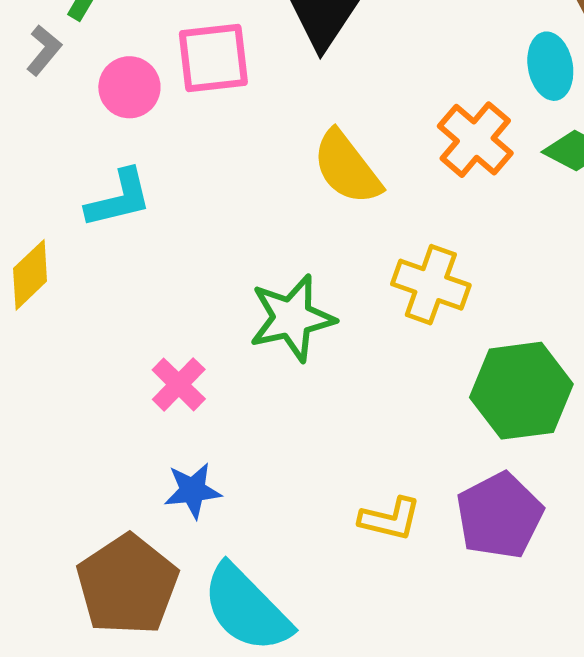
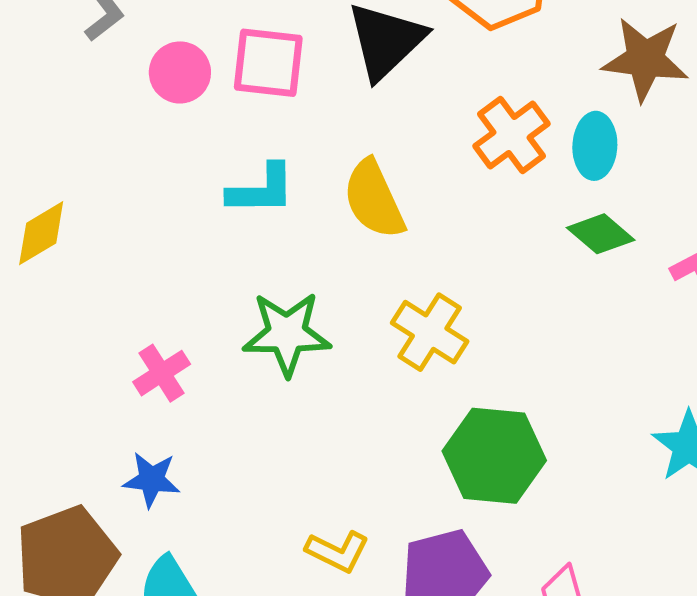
orange cross: (475, 140) -> (512, 135), moved
cyan L-shape: (119, 199) -> (261, 190), moved

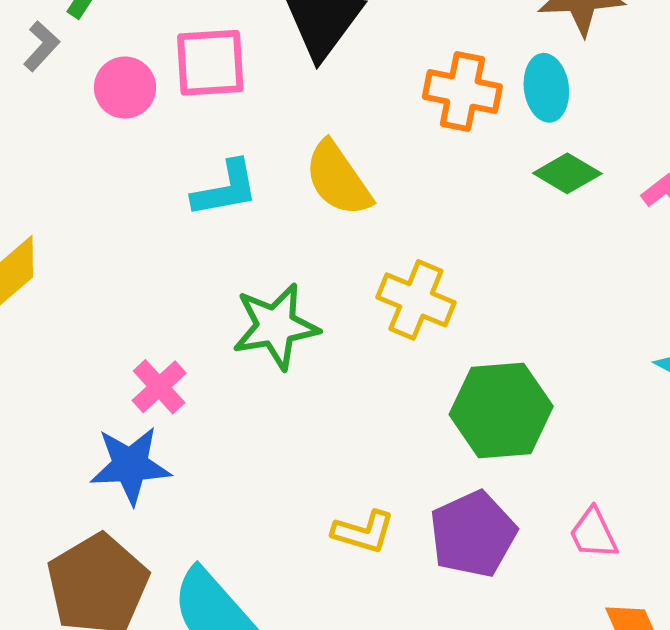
orange cross: (512, 135) -> (462, 92), turned -32
blue star: (151, 480) -> (130, 465), moved, size x1.4

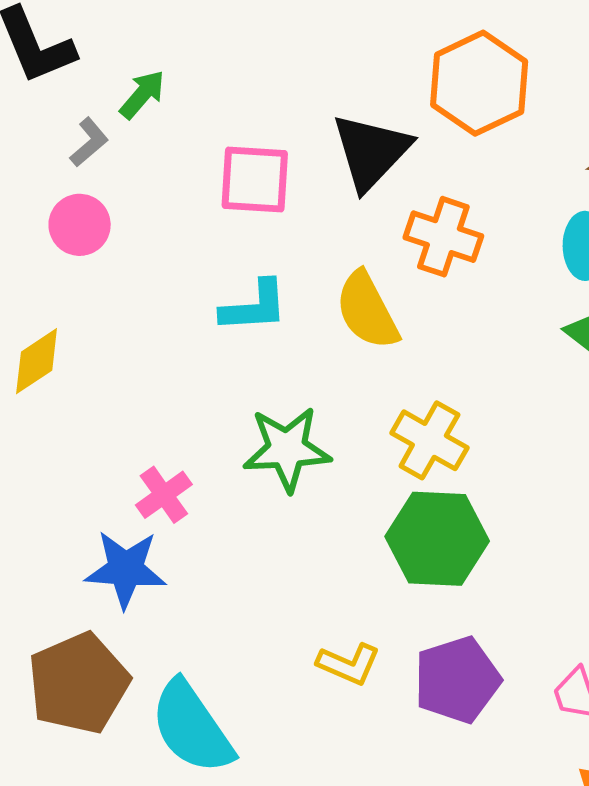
pink circle: (125, 88) -> (80, 225), moved
orange cross: (462, 92) -> (443, 237), moved
green hexagon: (501, 410) -> (437, 539), moved

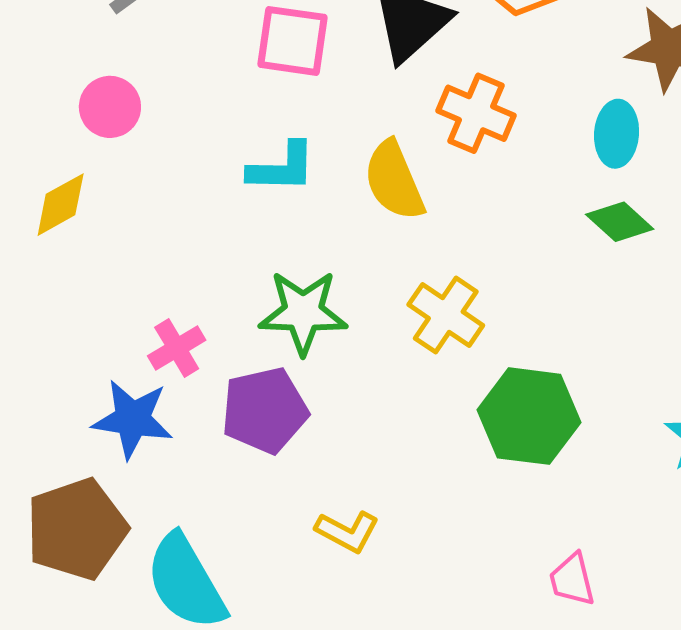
pink circle: (80, 225) -> (110, 107), moved
green hexagon: (437, 539) -> (529, 416), moved
purple pentagon: (457, 680) -> (265, 410), moved

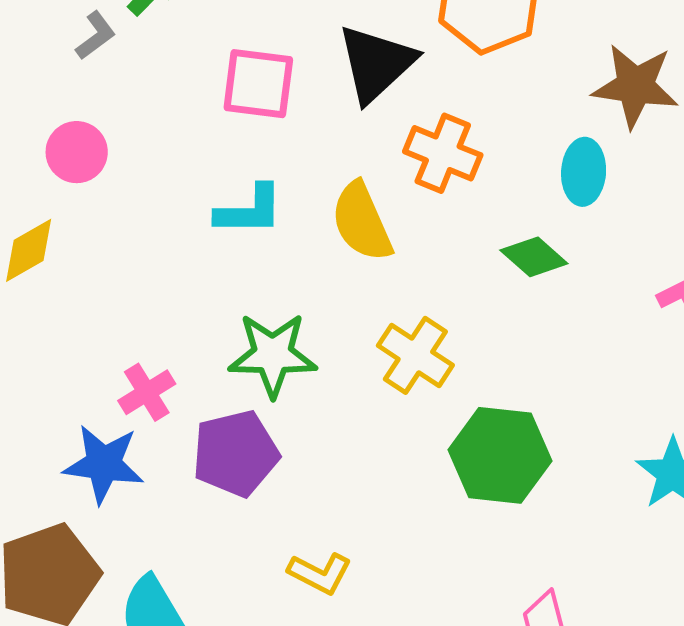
green diamond: (620, 222) -> (534, 257), moved

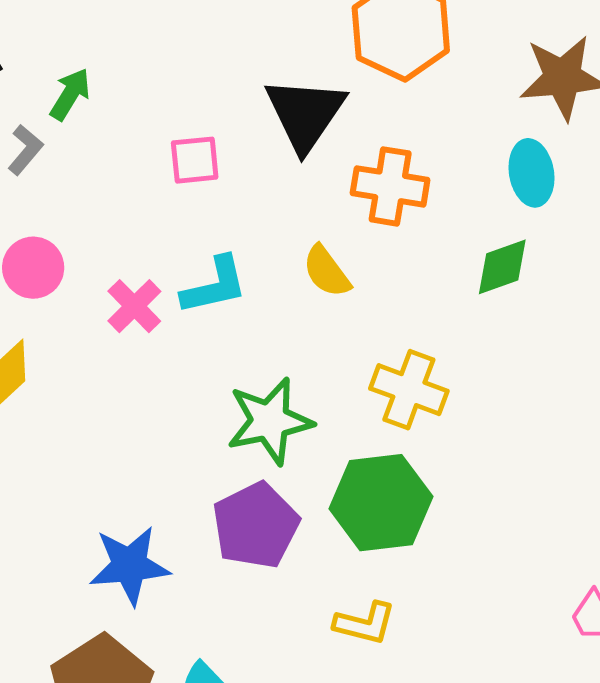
pink square: (258, 84) -> (195, 160), size x0.7
yellow semicircle: (362, 222) -> (327, 271), size x0.7
green diamond: (534, 257) -> (502, 267), turned -48
pink cross: (147, 392) -> (134, 306), moved
green hexagon: (500, 455) -> (381, 503), moved

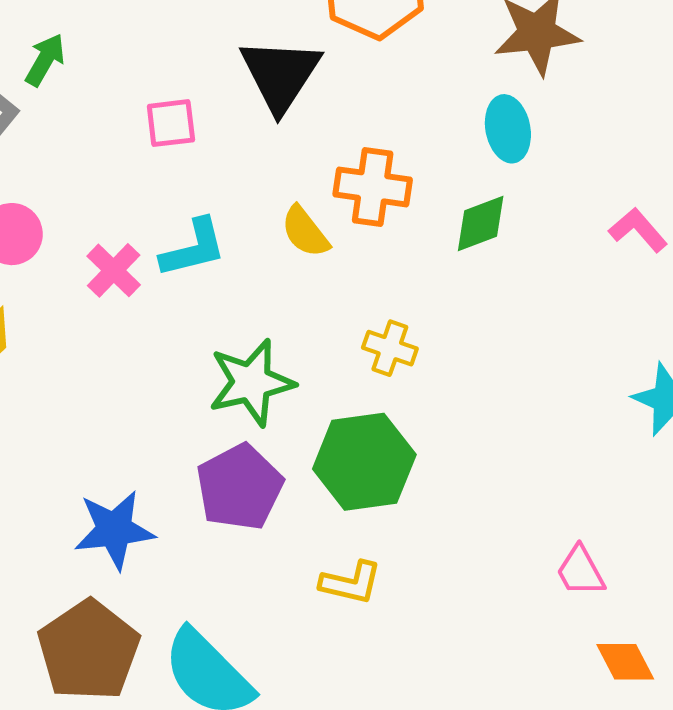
orange cross: (390, 186) -> (373, 187), moved
yellow cross: (409, 390) -> (390, 348), size x0.7

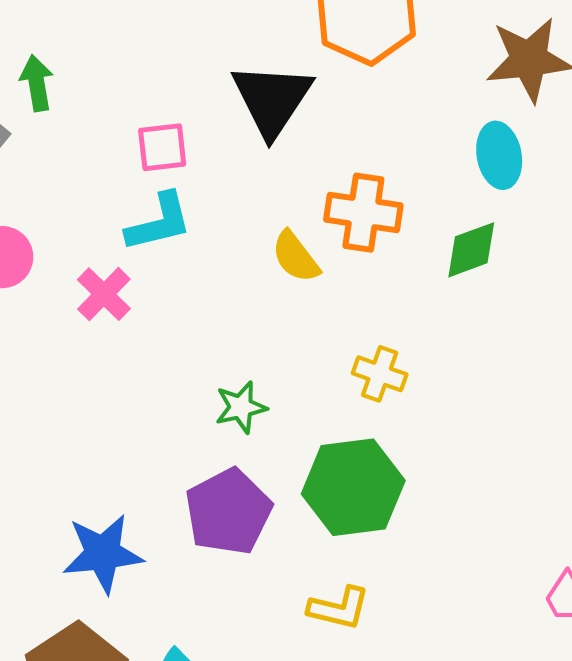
green arrow: (45, 60) -> (37, 83), turned -40
cyan L-shape: (193, 248) -> (159, 222), moved
green star: (251, 383) -> (241, 407), size x0.6

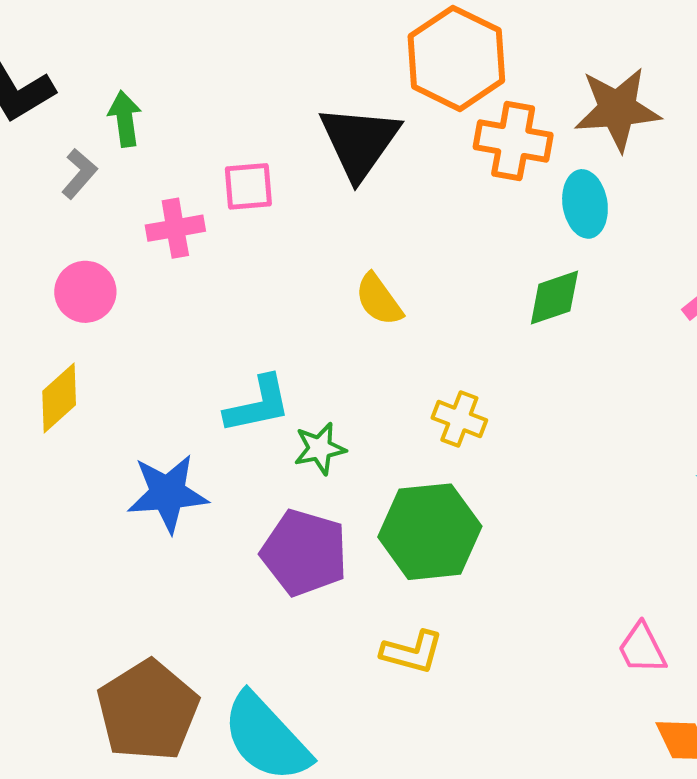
orange cross: (363, 213) -> (513, 141), moved
cyan L-shape: (159, 222) -> (258, 405), moved
pink cross: (104, 294) -> (175, 228), moved, turned 34
purple pentagon: (228, 512) -> (304, 553), turned -30
blue star: (103, 553) -> (168, 493), moved

